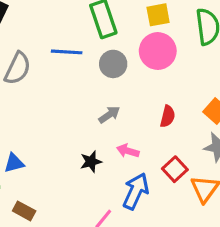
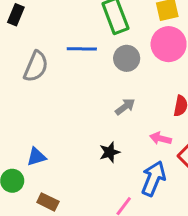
pink arrow: (128, 151) -> (161, 138), moved

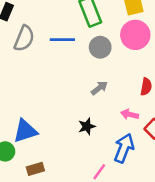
gray semicircle: (36, 66) -> (24, 38), moved
blue triangle: (36, 157) -> (25, 131), size x1.5
brown rectangle: (48, 202) -> (35, 169), turned -42

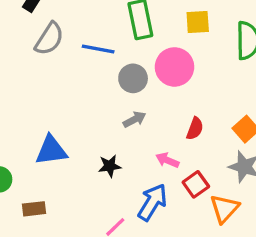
pink circle: (135, 35) -> (175, 67), moved
gray circle: (100, 47) -> (133, 78), moved
blue triangle: (25, 131) -> (51, 150), moved

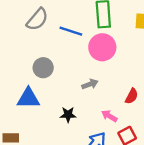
pink circle: (175, 67) -> (102, 47), moved
gray circle: (133, 78) -> (43, 68), moved

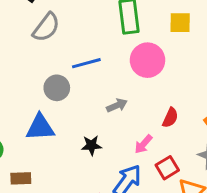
blue line: (71, 31) -> (86, 63), moved, turned -30
pink circle: (102, 47) -> (148, 60), moved
pink arrow: (109, 116) -> (143, 144), turned -77

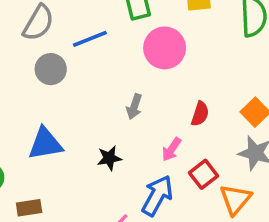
blue line: (86, 63) -> (90, 39), moved
gray circle: (57, 88) -> (51, 69), moved
gray arrow: (117, 105) -> (134, 107), turned 138

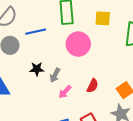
pink arrow: (172, 149) -> (65, 92), moved
black star: (109, 158) -> (37, 69), moved

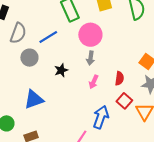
gray arrow: (55, 75) -> (90, 58), moved
red semicircle: (93, 86) -> (119, 78), moved

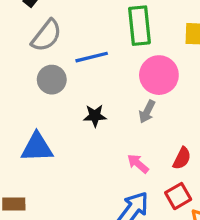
pink arrow: (94, 82) -> (138, 164), moved, turned 88

